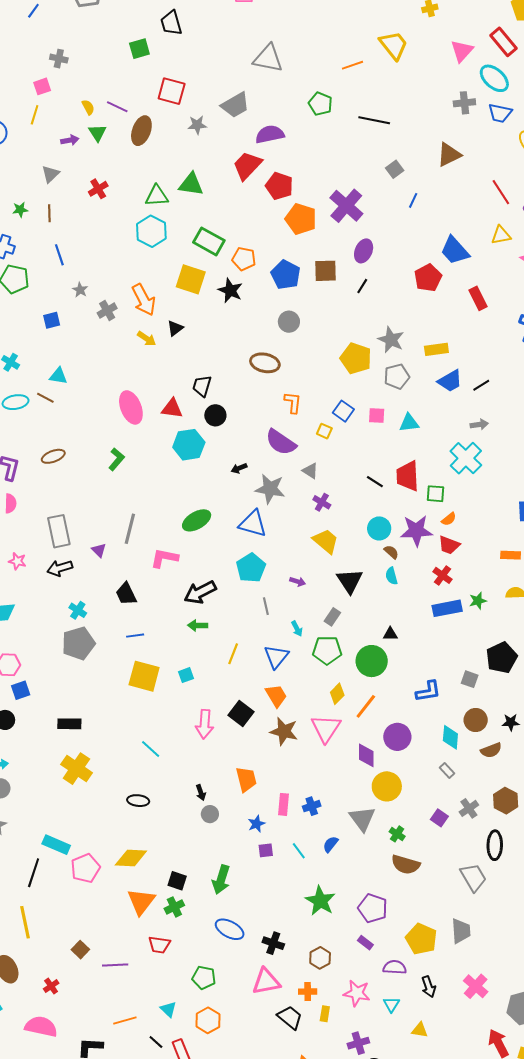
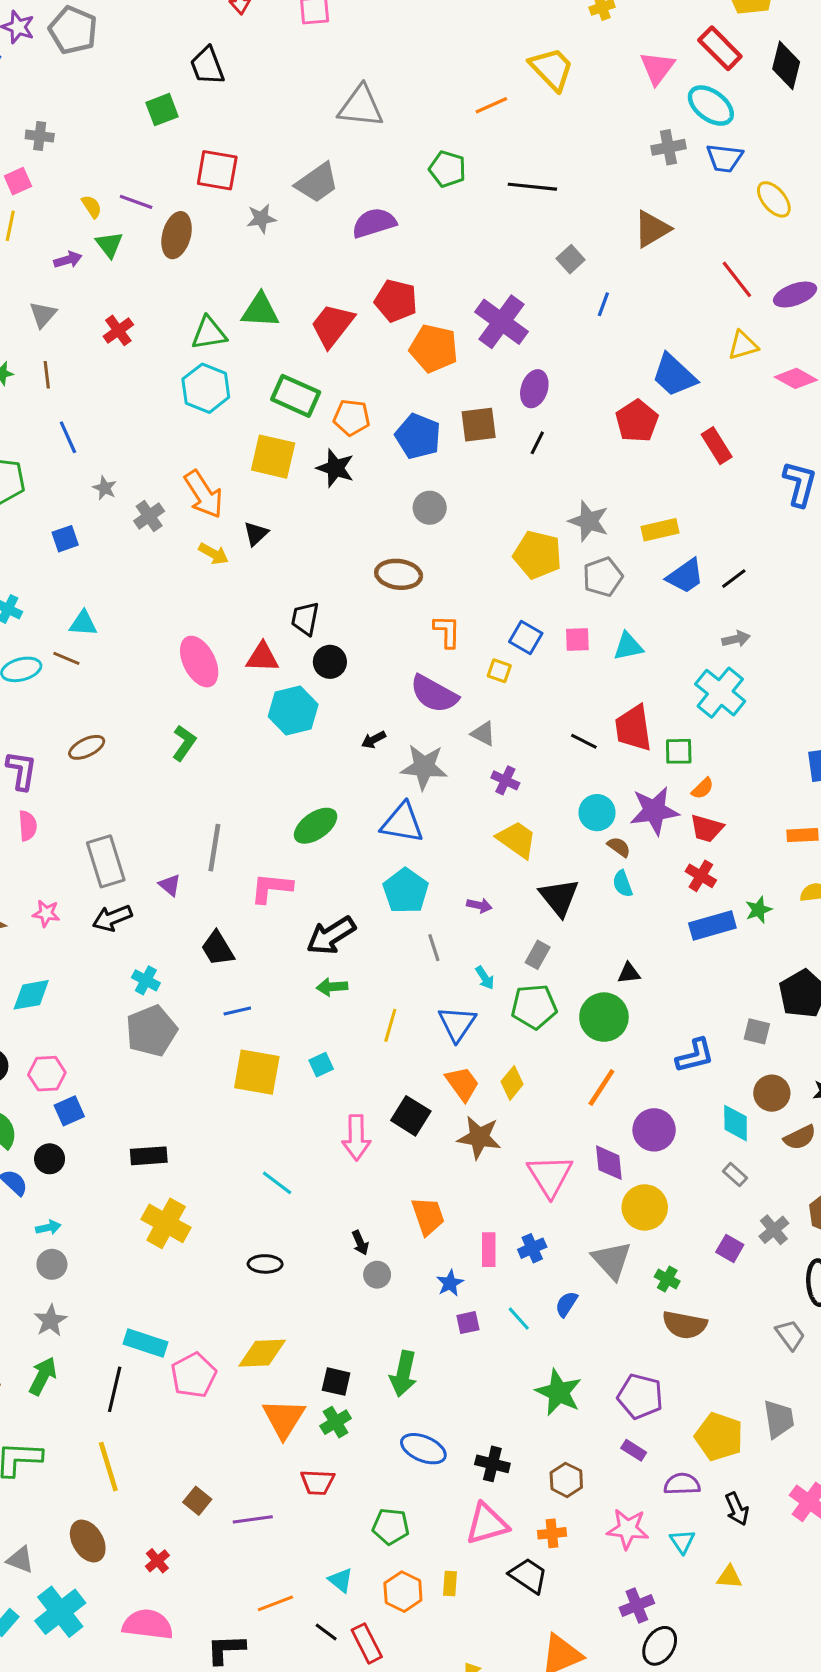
red trapezoid: (247, 165) -> (332, 325), moved
yellow diamond: (337, 694) -> (512, 1083), moved
pink triangle: (326, 728) -> (550, 1176), moved
gray trapezoid: (473, 877) -> (790, 1335), size x0.7
yellow rectangle: (325, 1014) -> (450, 1583), moved

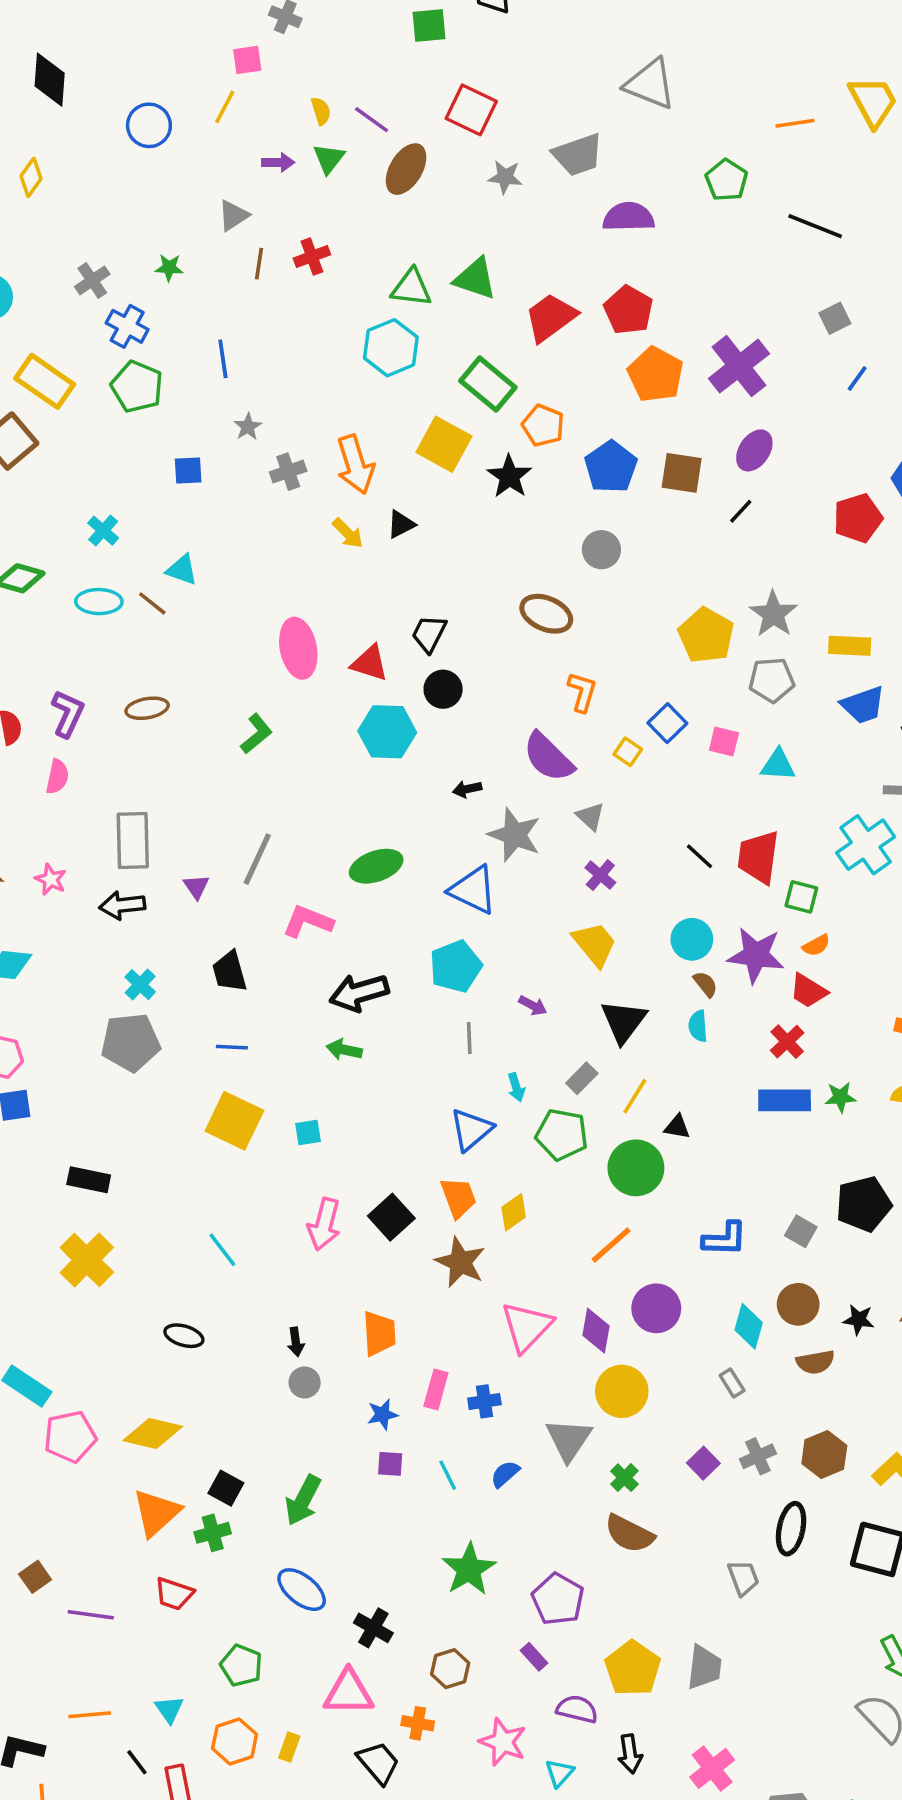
brown line: (47, 375) -> (259, 264), moved
yellow line: (390, 1025) -> (635, 1096), moved

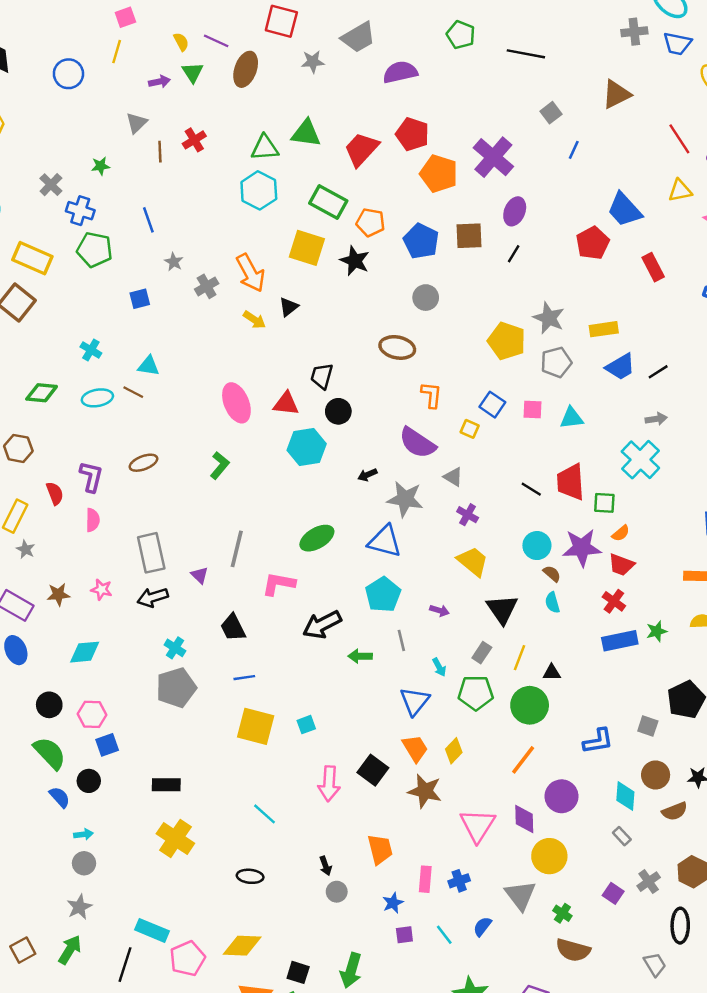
green arrow: (344, 1050) -> (360, 656), moved

